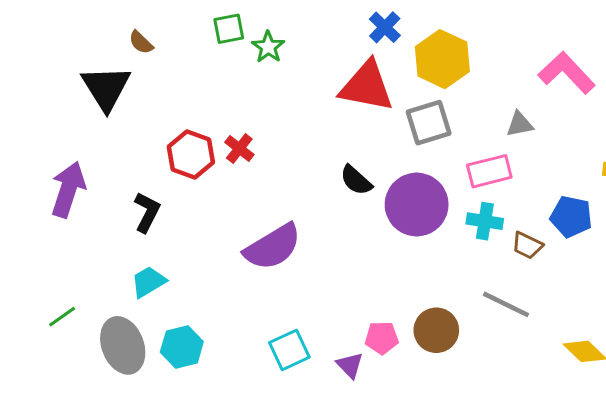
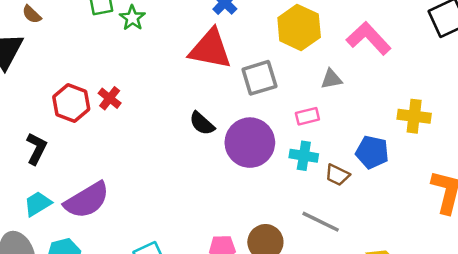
yellow hexagon: (442, 59) -> (299, 27), moved
pink rectangle: (489, 171) -> (307, 116), size x0.7
purple semicircle: (273, 247) -> (87, 200), moved

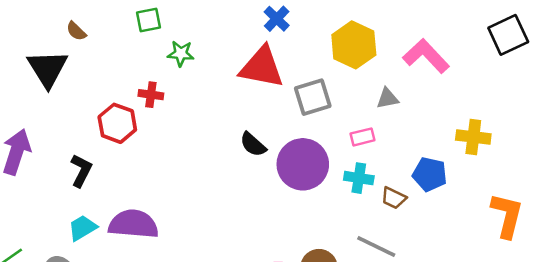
green star: (132, 18) -> (181, 54), moved, turned -30
red cross: (110, 98) -> (151, 95), moved, turned -30
purple semicircle: (87, 200) -> (133, 224), turned -144

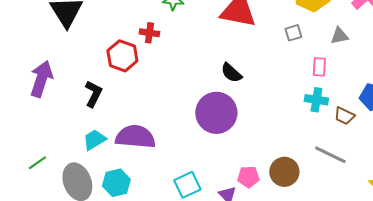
gray square: (313, 97) -> (293, 33), moved, size x0.6
pink rectangle: (363, 137) -> (319, 67), turned -72
purple circle: (303, 164) -> (216, 113), moved

